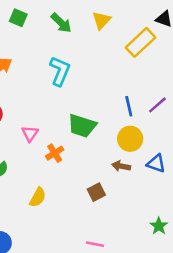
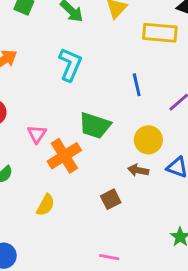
yellow rectangle: (141, 42) -> (160, 33), turned 48
blue line: (129, 106) -> (137, 85), moved
orange cross: (55, 153) -> (64, 156), size x1.6

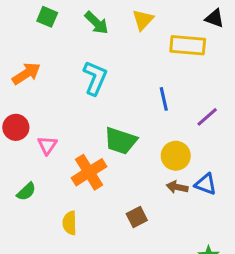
pink triangle: (37, 134) -> (47, 145), moved
brown arrow: (138, 170) -> (177, 187), moved
yellow semicircle: (46, 205) -> (70, 223), turned 150

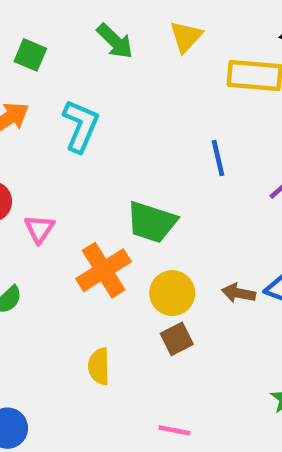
green square: (47, 17) -> (30, 55), moved
cyan L-shape: (95, 78) -> (81, 126), moved
yellow circle: (176, 156) -> (172, 293), moved
yellow semicircle: (70, 223) -> (99, 366), moved

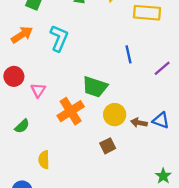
yellow circle: (172, 293) -> (115, 115), moved
yellow semicircle: (99, 366) -> (44, 160), moved

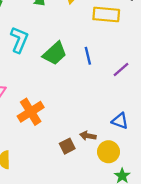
green trapezoid: (95, 87) -> (55, 53), moved, turned -60
yellow circle: (115, 115) -> (108, 152), moved
brown arrow: (139, 123) -> (88, 136), moved

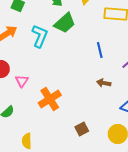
green trapezoid: (55, 53) -> (65, 23), moved
brown arrow: (88, 136) -> (104, 83), moved

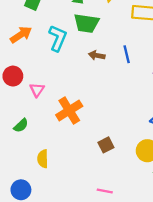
green trapezoid: (65, 23) -> (86, 23), turned 50
brown arrow: (104, 83) -> (97, 55), moved

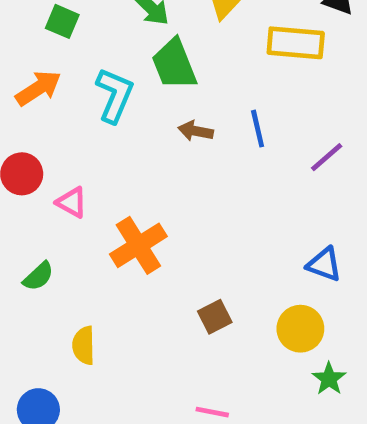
green trapezoid: (86, 23) -> (174, 64), turned 60
pink triangle: (37, 90) -> (72, 202), turned -35

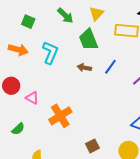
green trapezoid: (174, 64) -> (88, 40), moved
orange arrow: (38, 88) -> (18, 50), turned 48
blue line: (258, 129) -> (110, 67), turned 49

